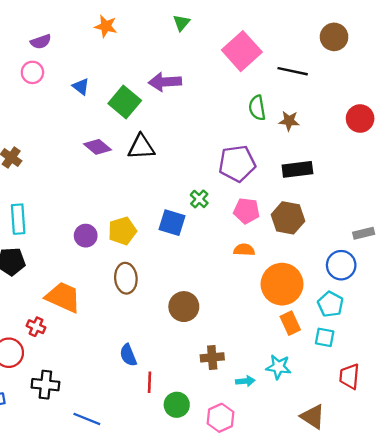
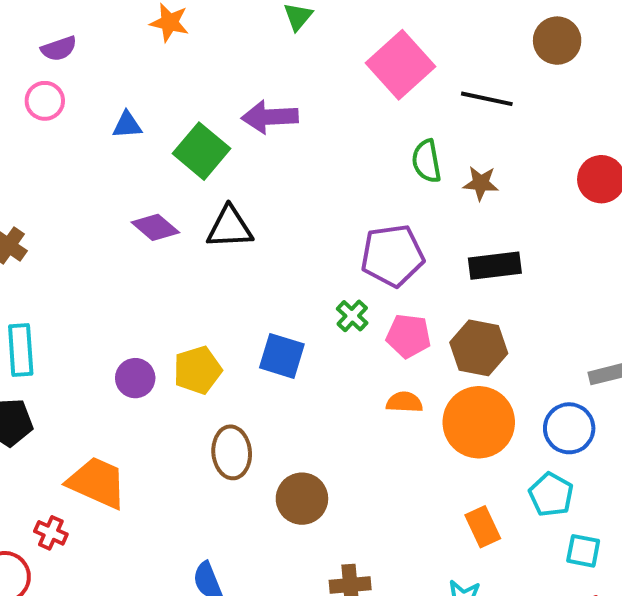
blue triangle: (81, 87) -> (127, 125), turned -42
green cross: (199, 199) -> (352, 316), moved
brown ellipse: (126, 278) -> (232, 452), moved
orange circle: (282, 284) -> (479, 422), moved
cyan square: (325, 337) -> (583, 551), moved

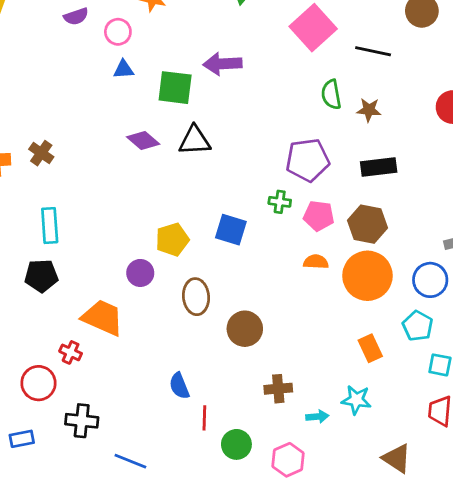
pink circle: (45, 101) -> (118, 32), moved
green square: (202, 151) -> (175, 88), turned -33
green cross: (352, 316) -> (280, 202), turned -35
purple circle: (135, 378) -> (140, 273), moved

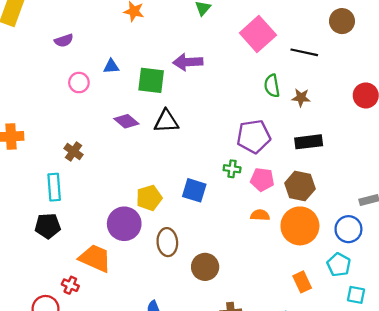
purple semicircle: (76, 16) -> (64, 40), moved
pink circle: (118, 32) -> (79, 83), moved
brown cross: (41, 153) -> (74, 152), moved
purple circle: (140, 273) -> (124, 224), size x1.6

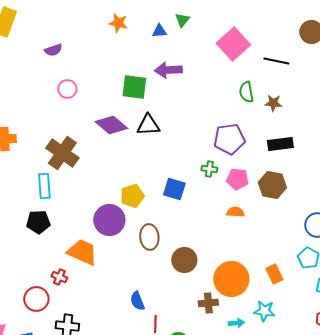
blue triangle: (111, 66) -> (159, 31), moved
purple diamond: (126, 121) -> (111, 125), size x1.4
brown cross: (74, 152) -> (62, 153), size x1.8
orange circle: (300, 226) -> (231, 279), moved

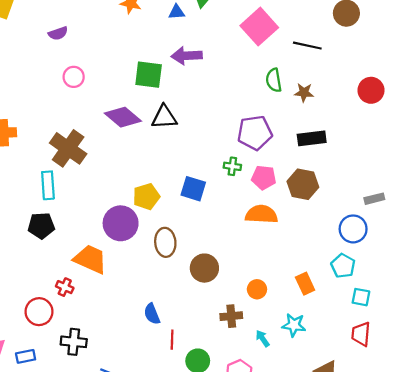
orange semicircle: (235, 212) -> (261, 214), size x1.6
orange circle: (231, 279) -> (257, 289), size x0.5
cyan arrow: (236, 323) -> (263, 338), turned -119

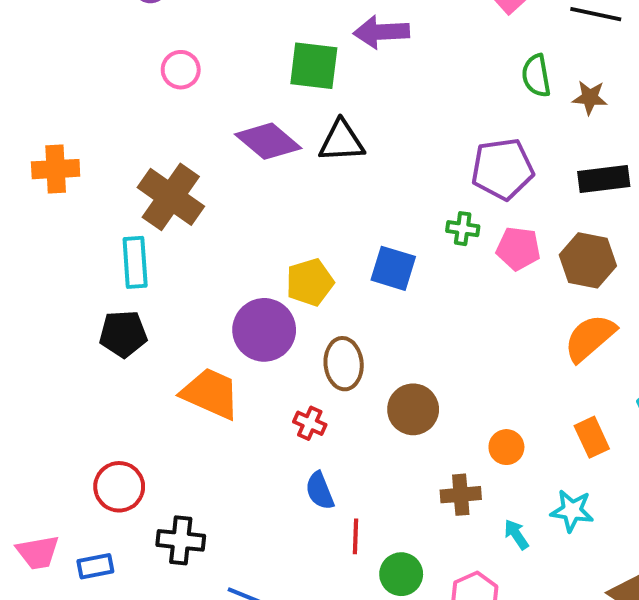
orange semicircle: (261, 214) -> (590, 338), moved, turned -44
red cross: (65, 287) -> (310, 423), moved

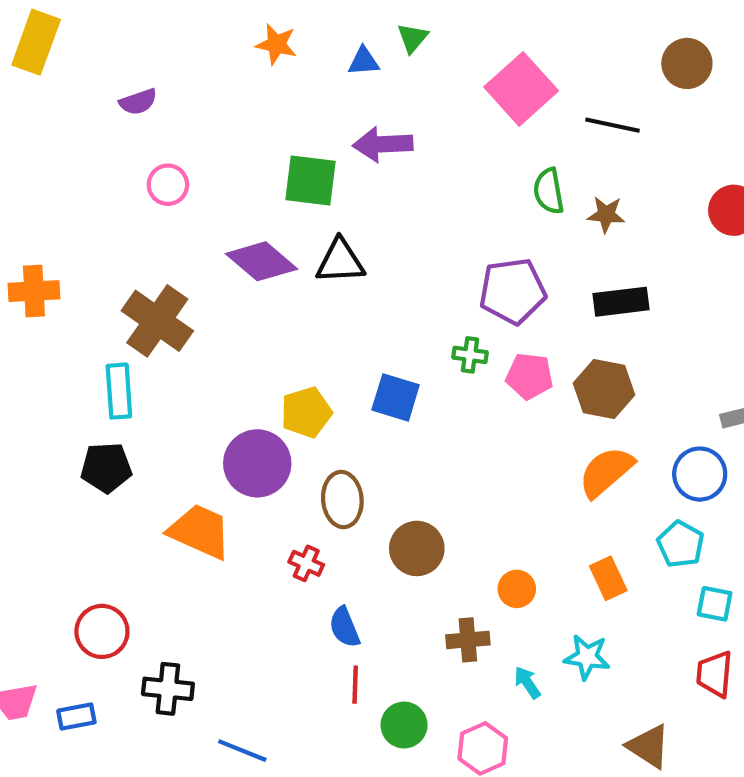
blue semicircle: (320, 491) -> (344, 627), moved

